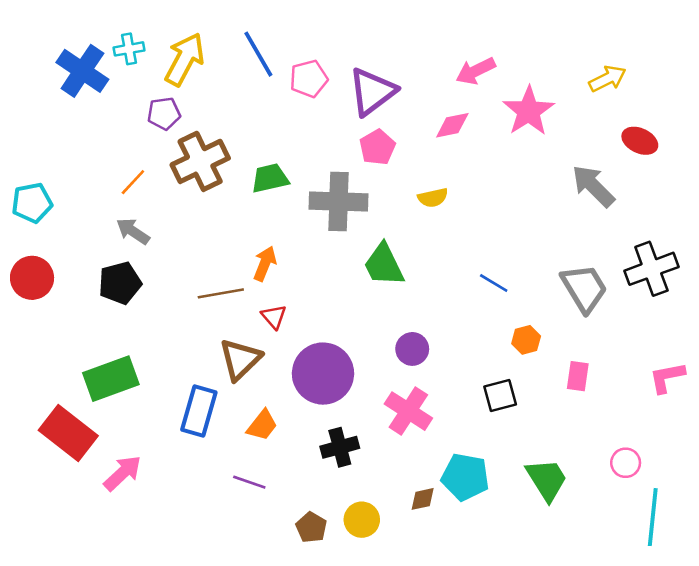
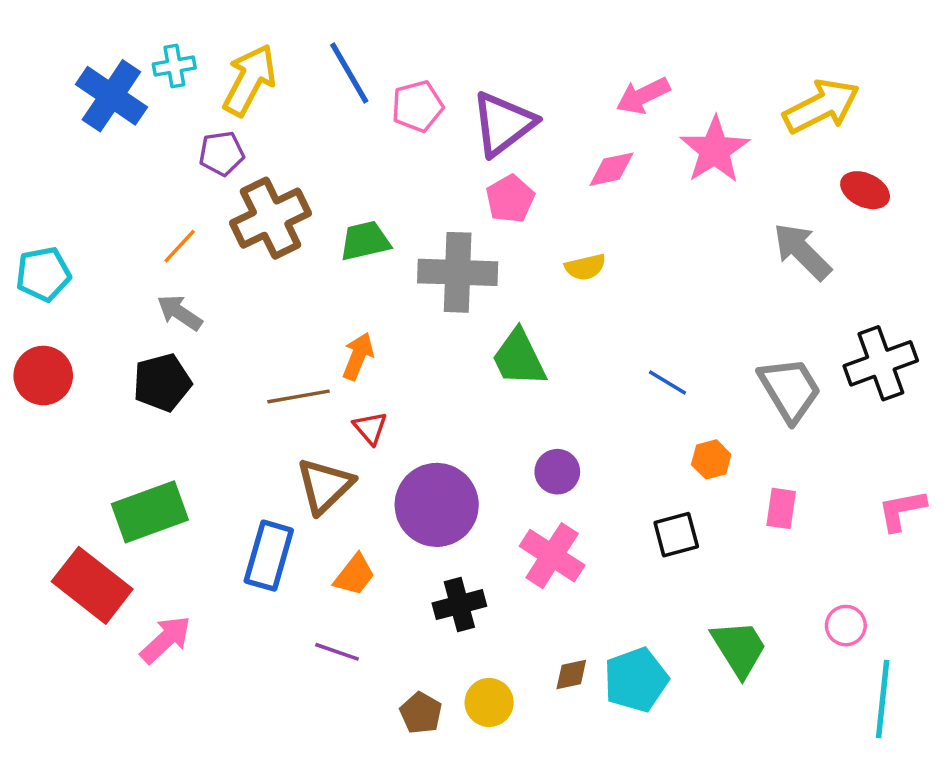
yellow arrow: (607, 79) -> (821, 106), size x1.5
cyan pentagon: (465, 477) -> (636, 680), moved, turned -30

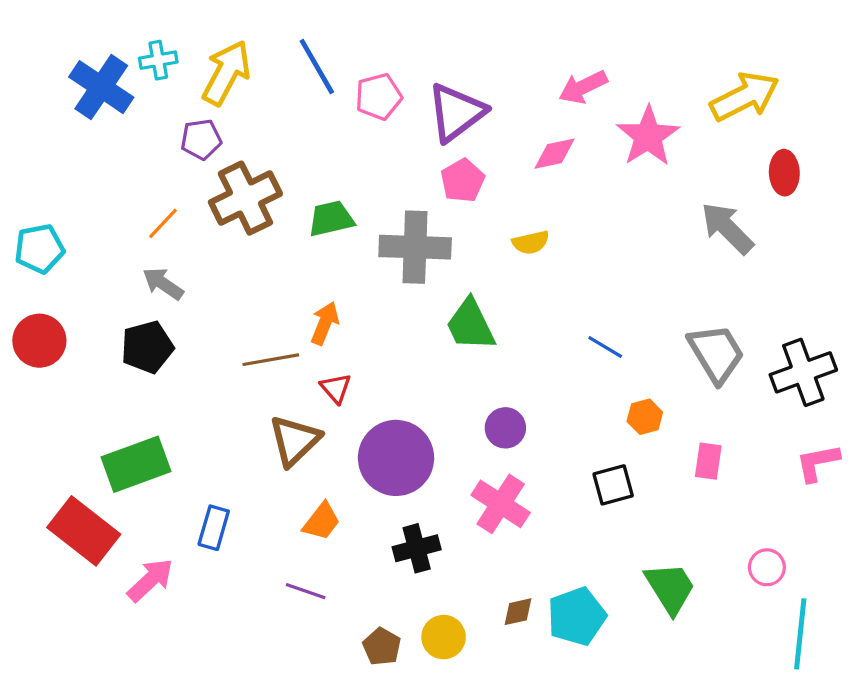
red ellipse: (865, 190) -> (784, 173), turned 63
black cross: (881, 363) -> (803, 372), moved
blue rectangle: (269, 556) -> (214, 528), moved, size x0.7

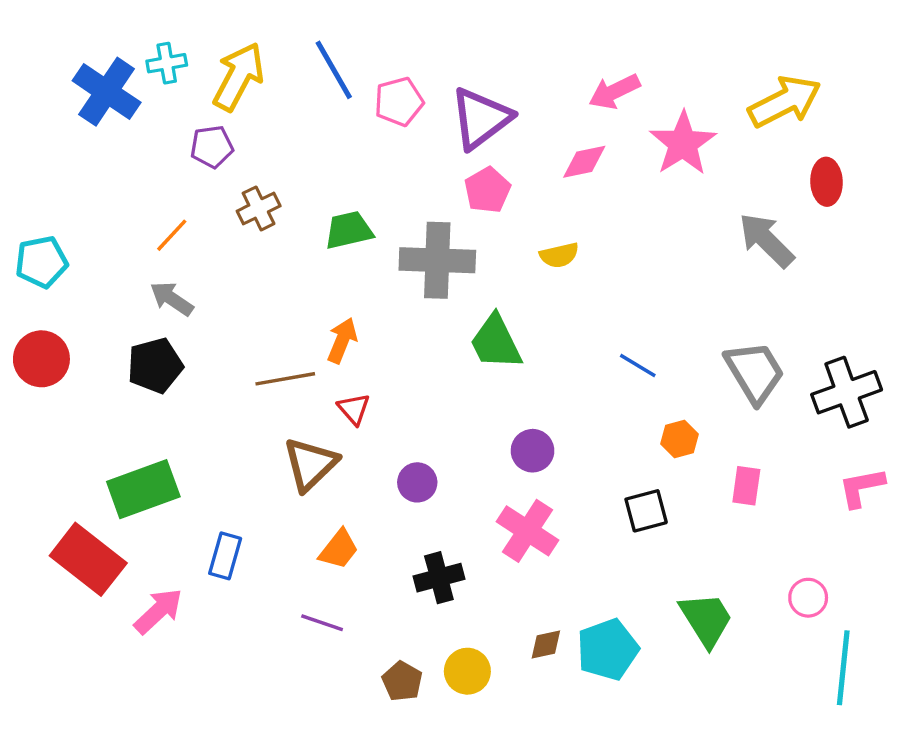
brown cross: (245, 198) -> (259, 208), size x0.6
purple circle: (396, 458) -> (417, 482), size x0.5

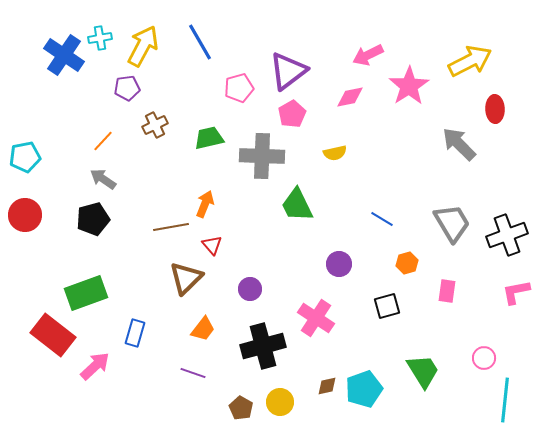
pink pentagon: (399, 102) -> (239, 88), moved
purple circle: (533, 451) -> (339, 264), moved
black cross: (439, 578) -> (263, 346), size x1.5

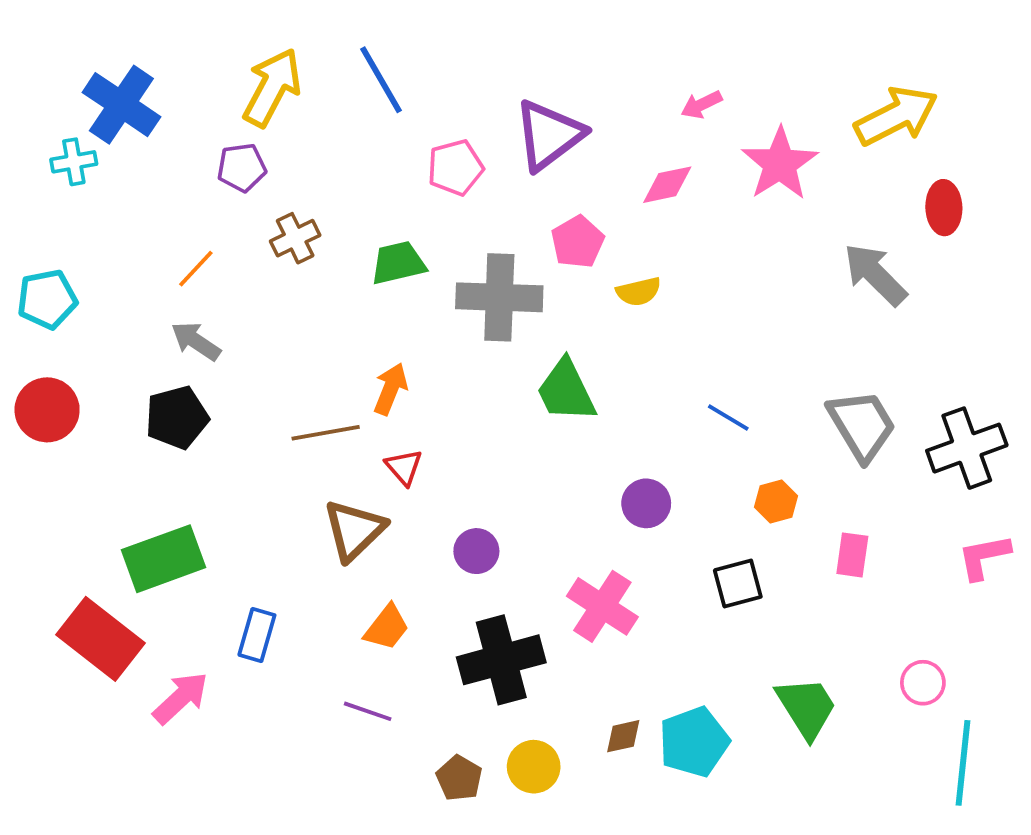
cyan cross: (100, 38) -> (74, 162), moved
pink arrow: (368, 55) -> (702, 105), size x0.7
pink pentagon: (292, 114) -> (578, 242), moved

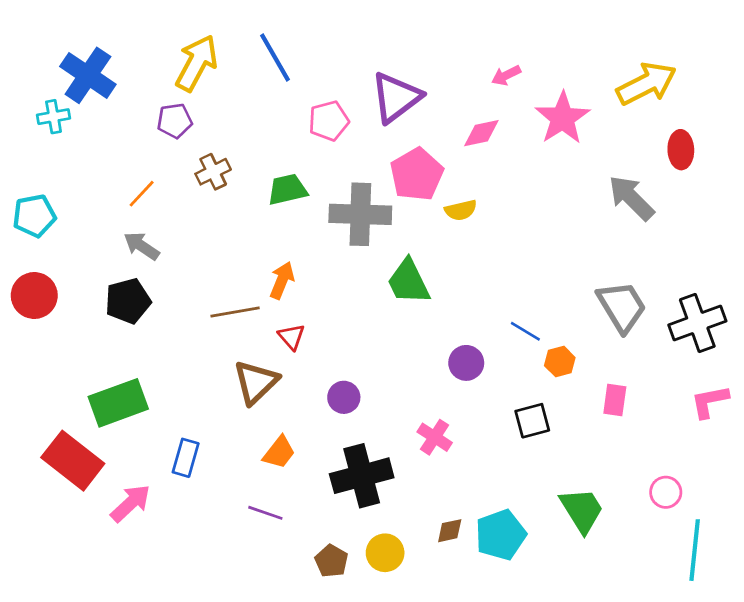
pink pentagon: (578, 242) -> (417, 174), size x1.4
blue line: (728, 418) -> (525, 331), moved
pink cross: (602, 606) -> (435, 437), size x0.7

